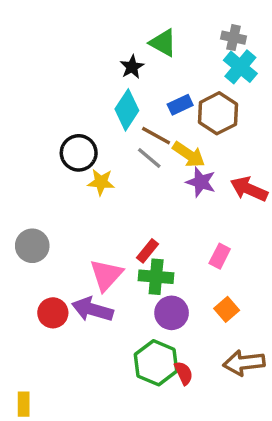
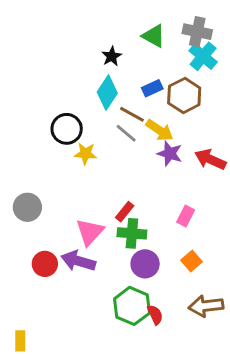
gray cross: (233, 38) -> (197, 32), size x1.4
green triangle: (163, 43) -> (154, 36), moved

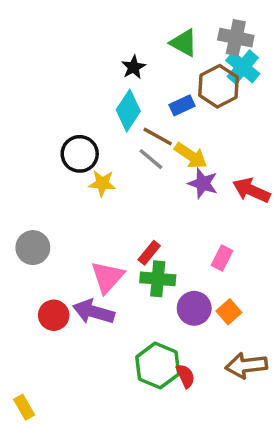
brown hexagon: (184, 95) -> (218, 86), moved
purple circle: (145, 264) -> (194, 308), moved
yellow rectangle: (20, 341) -> (24, 407), turned -30

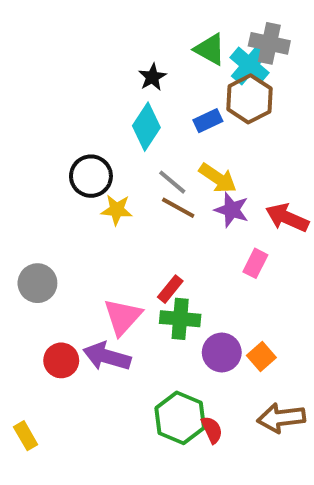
cyan cross: (243, 67) -> (249, 65), moved
brown line: (158, 137) -> (178, 208), moved
pink rectangle: (222, 258) -> (255, 263), moved
yellow rectangle: (24, 407) -> (26, 436), moved

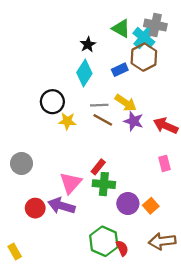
gray line: (172, 182) -> (99, 105), turned -42
pink rectangle: (255, 263) -> (164, 163), moved, turned -42

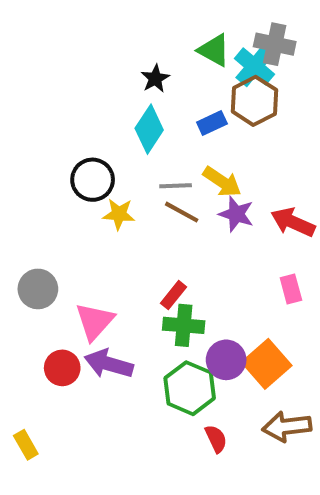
pink triangle: (71, 183) -> (95, 321), moved
orange square: (151, 206) -> (267, 364), size x1.6
green hexagon: (104, 241) -> (190, 388), moved

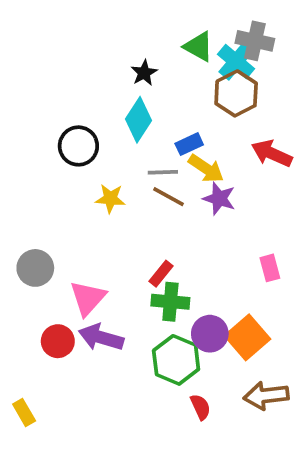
blue rectangle: (212, 123) -> (189, 144), moved
black circle: (93, 180) -> (78, 146), moved
red arrow: (293, 222) -> (272, 153), moved

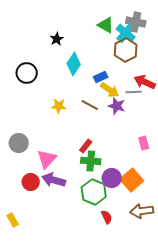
black star: (144, 73) -> (57, 39), moved
black circle: (78, 146) -> (27, 73), moved
gray line: (163, 172) -> (134, 92), moved

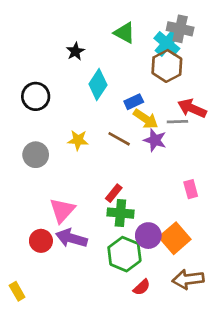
green triangle: (106, 25) -> (124, 33), moved
gray circle: (19, 143) -> (36, 155), moved
red semicircle: (107, 217) -> (142, 287), turned 72

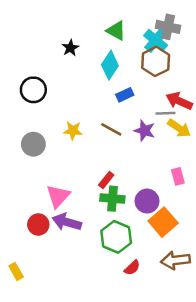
cyan diamond: (98, 84) -> (110, 65), moved
yellow arrow: (146, 119) -> (179, 128), moved
purple circle: (148, 236) -> (147, 201), moved

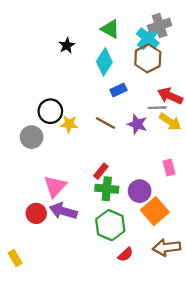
gray cross: (168, 27) -> (160, 25), turned -30
black circle: (33, 90) -> (50, 111), moved

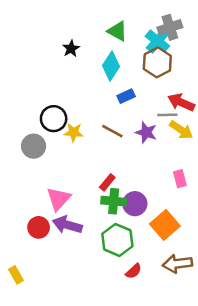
purple circle: (140, 191) -> (135, 204), moved

